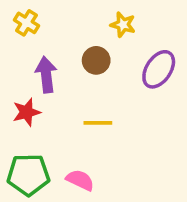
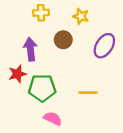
yellow cross: (26, 23) -> (41, 13), moved, turned -35
yellow line: (98, 123) -> (88, 93), moved
green pentagon: (28, 175) -> (42, 88), moved

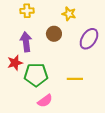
yellow cross: (41, 13) -> (27, 11), moved
pink semicircle: (53, 119) -> (45, 101), turned 119

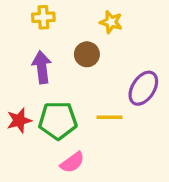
purple ellipse: (89, 39) -> (143, 88), moved
red star: (15, 63) -> (19, 120), moved
yellow line: (75, 79) -> (109, 117), moved

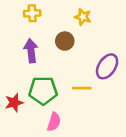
red star: (19, 120) -> (14, 103), moved
pink semicircle: (72, 162) -> (54, 122), turned -36

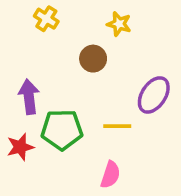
yellow cross: (32, 13) -> (46, 19), turned 35
purple arrow: (31, 51) -> (29, 97), moved
pink semicircle: (54, 122) -> (110, 175), moved

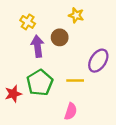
yellow cross: (46, 19) -> (28, 22), moved
purple arrow: (29, 97) -> (38, 46), moved
green pentagon: (62, 130) -> (40, 83), turned -30

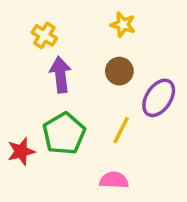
brown circle: (60, 37) -> (119, 71), moved
yellow line: (75, 80) -> (121, 130), turned -63
pink semicircle: (71, 111) -> (114, 180), turned -105

